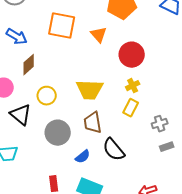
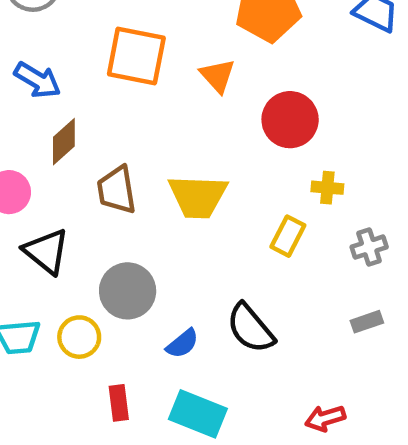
yellow cross: (133, 86) -> (327, 188), moved, turned 32
yellow circle: (47, 96) -> (79, 337), moved
brown trapezoid: (93, 123) -> (117, 190), moved
gray cross: (160, 124) -> (369, 247), moved

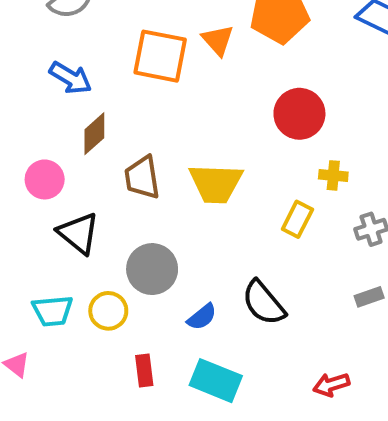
orange triangle: (218, 76) -> (218, 40), moved

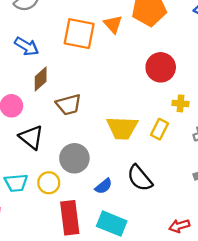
brown trapezoid: (142, 177) -> (69, 105), turned -96
yellow trapezoid: (216, 183) -> (122, 128), moved
red rectangle: (144, 371) -> (70, 218), size x1.8

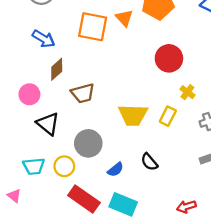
yellow cross: (180, 103) -> (187, 92), turned 32
black semicircle: (140, 178) -> (149, 162), size x0.7
red rectangle: (70, 218) -> (84, 199), turned -48

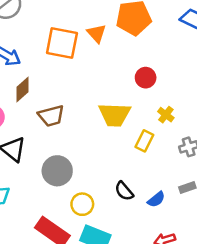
red circle: (169, 58) -> (146, 78), size x0.7
yellow trapezoid: (133, 115) -> (115, 115), moved
yellow circle: (64, 166) -> (82, 204), moved
blue semicircle: (116, 170) -> (156, 199), moved

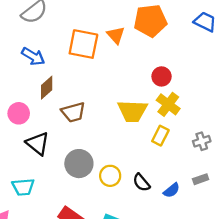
yellow cross: (166, 115) -> (168, 104), moved, size x1.5
yellow circle: (82, 204) -> (110, 176), moved

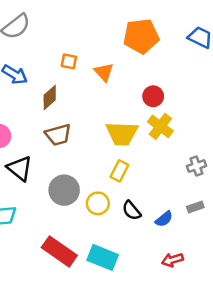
orange triangle: (116, 35) -> (104, 72), moved
orange square: (83, 44) -> (69, 61), size x0.5
brown diamond: (47, 88) -> (50, 97), moved
yellow rectangle: (160, 136) -> (119, 171), moved

